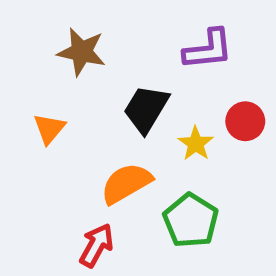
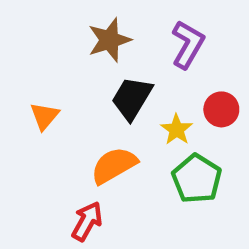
purple L-shape: (208, 49) -> (188, 44), turned -54
brown star: (82, 52) -> (109, 40), moved, turned -30
green pentagon: (191, 220) -> (197, 179), moved

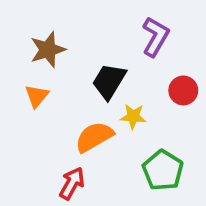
brown star: (109, 40) -> (48, 50), moved
yellow star: (177, 130) -> (133, 116), moved, turned -30
green pentagon: (197, 179) -> (163, 170), moved

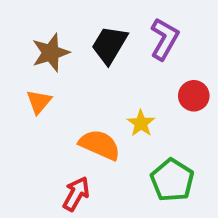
black trapezoid: (109, 81) -> (109, 45), moved
yellow star: (133, 116) -> (141, 123), turned 30
orange semicircle: (94, 137) -> (100, 145), turned 54

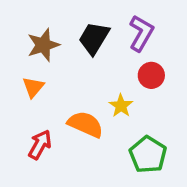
red circle: (194, 96) -> (151, 75), moved
red arrow: (76, 194) -> (40, 145), moved

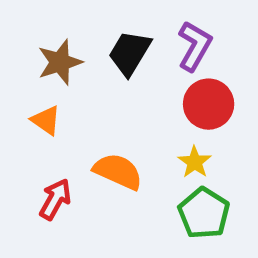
red circle: (151, 75) -> (209, 104), size x1.4
orange triangle: (33, 87) -> (46, 120), turned -35
yellow star: (121, 106) -> (195, 162), moved

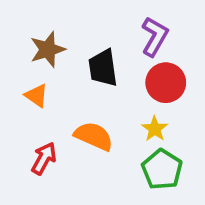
black trapezoid: (130, 53) -> (103, 68), moved, turned -39

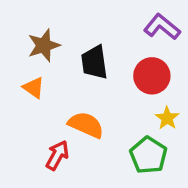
purple L-shape: (155, 37) -> (162, 27), moved, turned -81
yellow star: (155, 129) -> (167, 118), moved
red arrow: (44, 158) -> (57, 155), moved

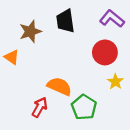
black trapezoid: (94, 62) -> (65, 21), moved
orange triangle: (34, 88) -> (12, 57), moved
green pentagon: (148, 155) -> (84, 107), moved

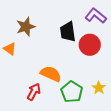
black trapezoid: (65, 21) -> (68, 32), moved
yellow star: (115, 82) -> (99, 88), moved

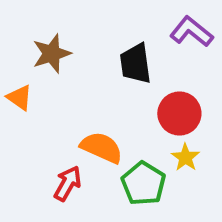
red circle: (90, 45) -> (179, 113), moved
yellow star: (99, 88) -> (185, 157), moved

